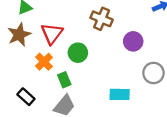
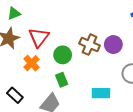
brown cross: (102, 19) -> (90, 45), moved
green rectangle: (64, 80) -> (62, 80), moved

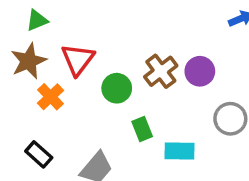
brown cross: (90, 45) -> (161, 71), turned 30
orange cross: (32, 63) -> (51, 97), moved
green rectangle: (62, 80) -> (142, 129), moved

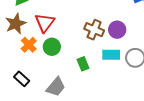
brown cross: (161, 71) -> (94, 30), turned -30
green circle: (117, 88) -> (52, 47), moved
cyan rectangle: (179, 151) -> (111, 55), moved

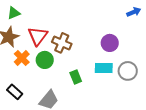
brown cross: (94, 30) -> (62, 43), moved

